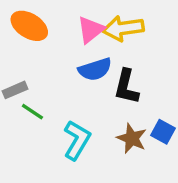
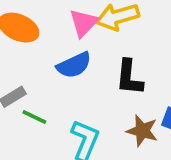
blue semicircle: (95, 69) -> (74, 65), moved

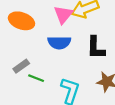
blue semicircle: (74, 65) -> (59, 42), turned 30

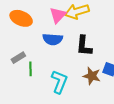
green line: (36, 78) -> (31, 69), turned 64

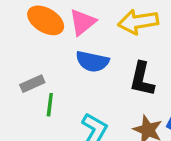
pink triangle: (58, 15) -> (83, 22), moved

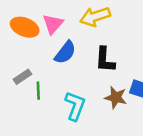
blue semicircle: (92, 61) -> (65, 52), turned -55

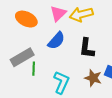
pink triangle: (53, 24) -> (58, 14), moved
gray rectangle: (22, 77) -> (22, 57), size x1.6

